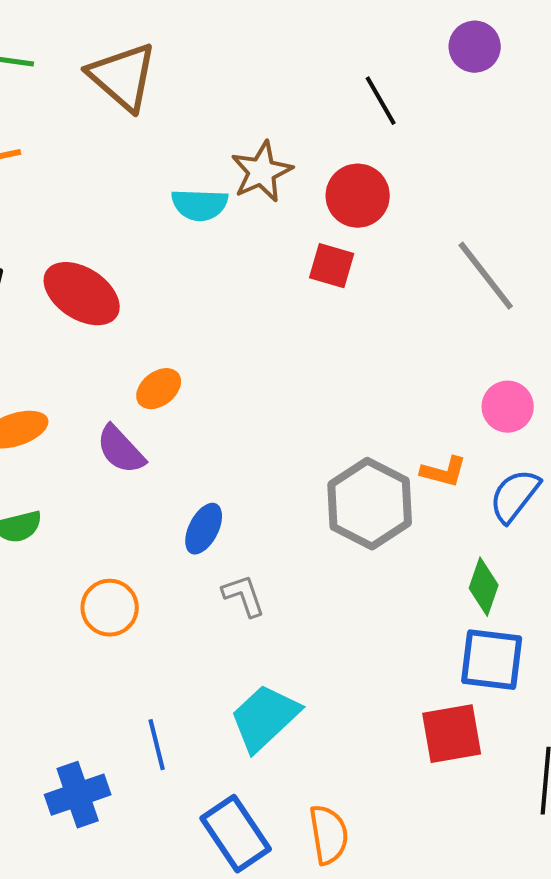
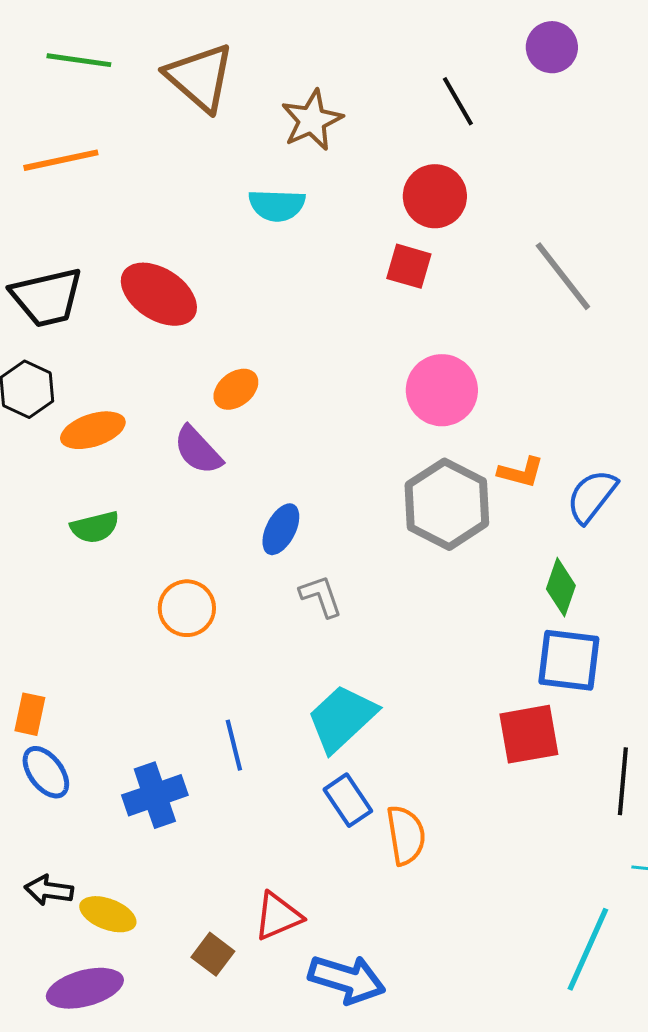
brown star: (262, 172) -> (312, 120), moved
pink circle: (508, 407) -> (442, 390), moved, size x1.4
blue rectangle: (236, 834) -> (348, 800), moved, size x0.7

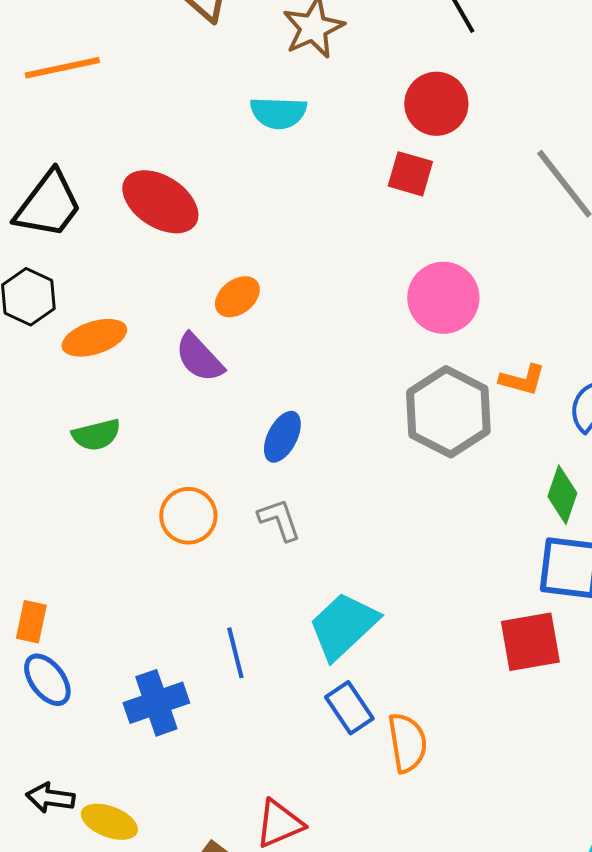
black trapezoid: (47, 297) -> (48, 205), turned -40
gray L-shape: (321, 596) -> (279, 520), moved

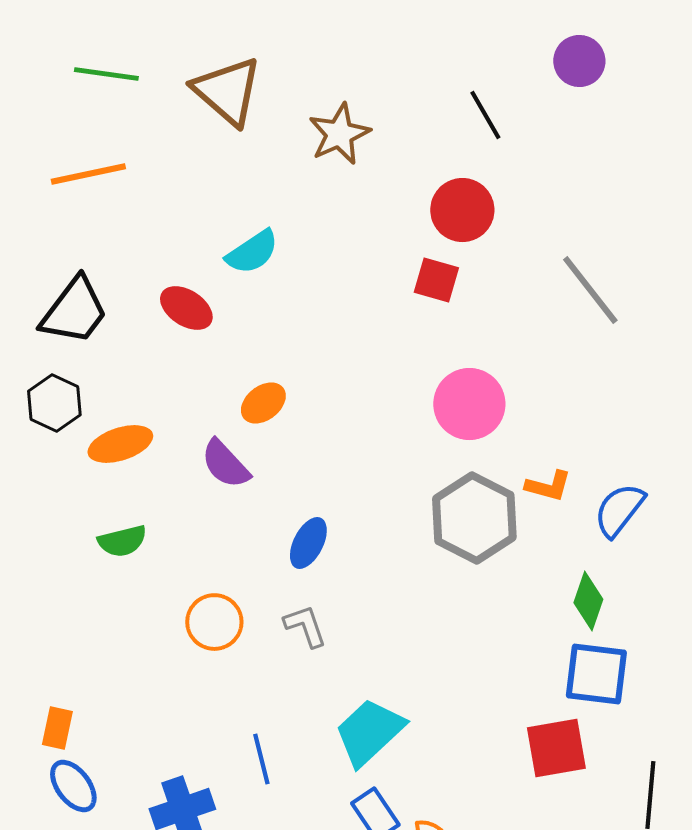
cyan semicircle: (278, 113) -> (252, 252), moved, turned -36
red ellipse: (160, 202) -> (186, 308), size x0.7

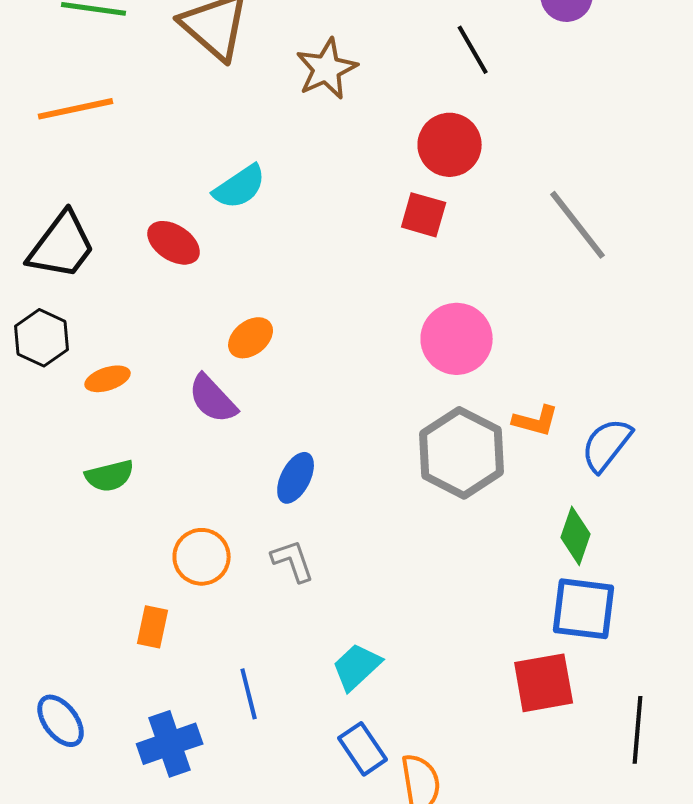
orange ellipse: (120, 444) -> (108, 379), size x0.7
orange rectangle: (57, 728) -> (153, 627), moved
cyan trapezoid: (369, 732) -> (357, 667), size x0.7

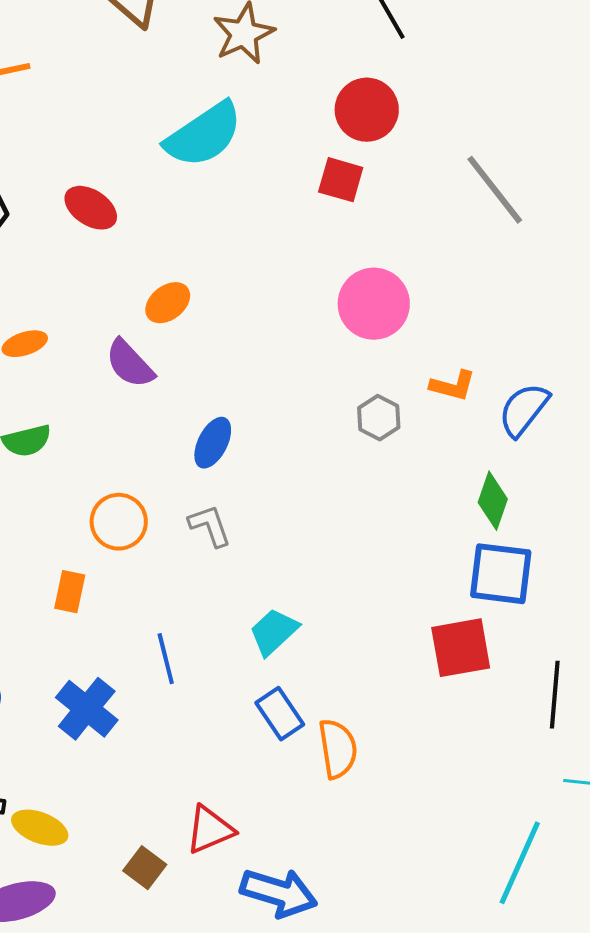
cyan semicircle: (240, 187) -> (204, 135), moved, size x1.5
gray hexagon: (462, 453) -> (379, 418), size x0.5
blue cross: (170, 744) -> (87, 709), turned -32

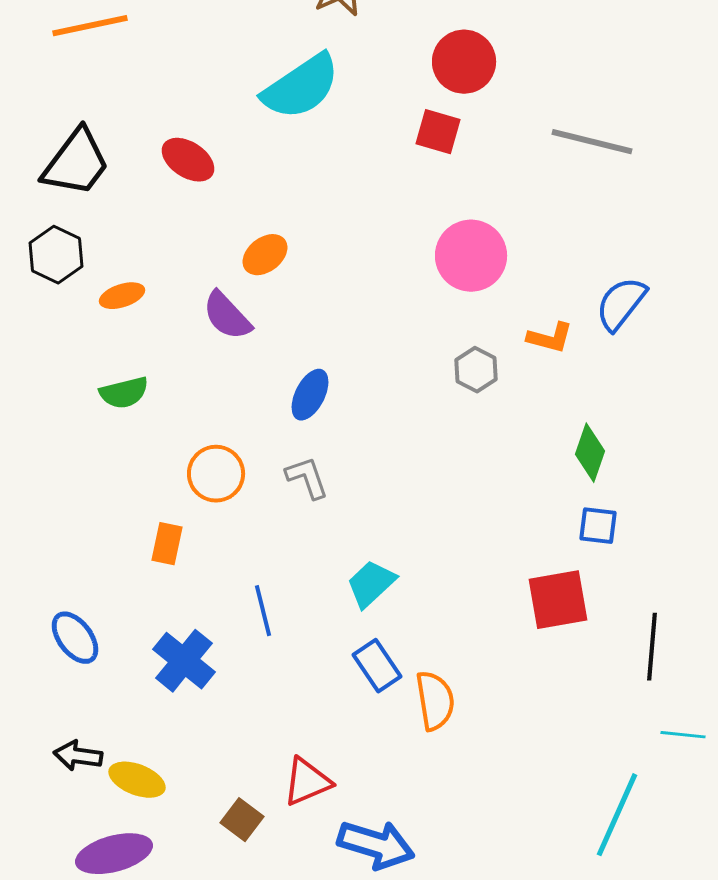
gray line: (495, 190) -> (592, 142), turned -38
blue semicircle: (524, 410) -> (621, 304), moved
blue square: (501, 574) -> (598, 526), size x0.6

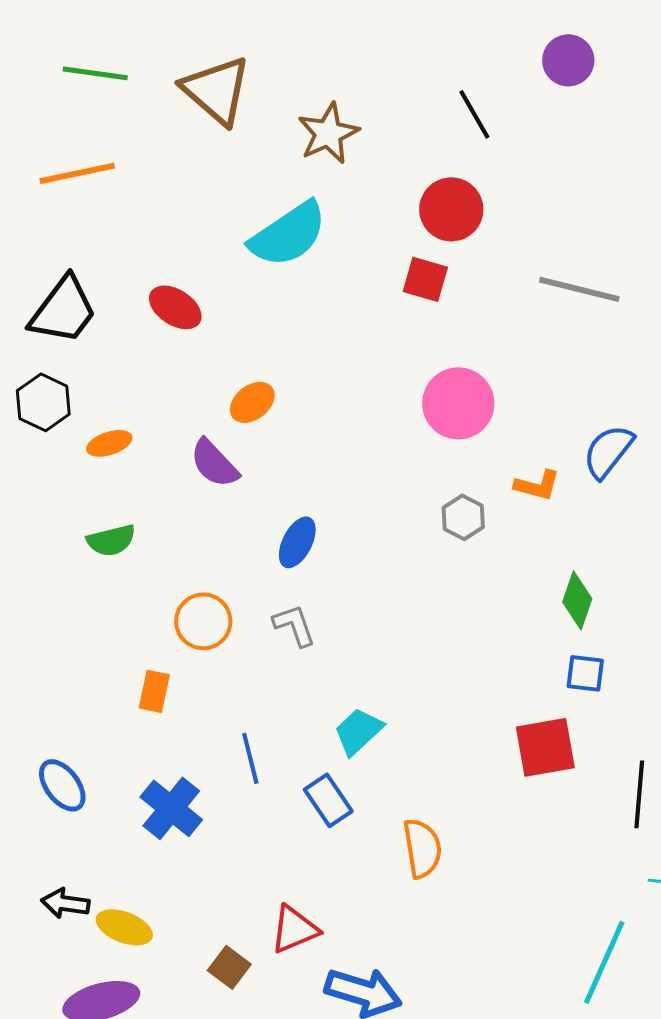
blue rectangle: (377, 666) -> (328, 800), moved

